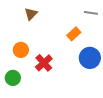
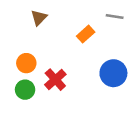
orange rectangle: (74, 34) -> (86, 34), moved
green circle: (13, 78) -> (25, 90), moved

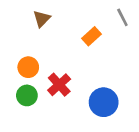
gray line: (115, 16) -> (122, 17), turned 54
blue circle: (113, 73) -> (104, 102), moved

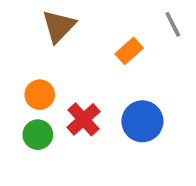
brown triangle: (42, 19) -> (59, 26), size x1.4
blue circle: (104, 102) -> (142, 121), moved

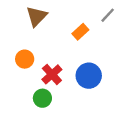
gray line: (173, 24) -> (108, 15), turned 70
green circle: (38, 135) -> (42, 98), moved

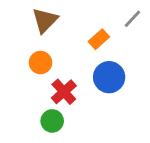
orange circle: (25, 59) -> (40, 63), moved
blue circle: (89, 76) -> (109, 77), moved

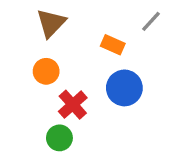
orange rectangle: (99, 39) -> (113, 45), turned 66

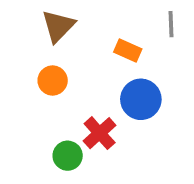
gray line: (151, 21) -> (171, 24), turned -45
red cross: (73, 105) -> (100, 133), moved

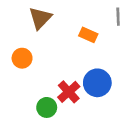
orange circle: (53, 81) -> (22, 58), moved
blue circle: (141, 99) -> (97, 83), moved

